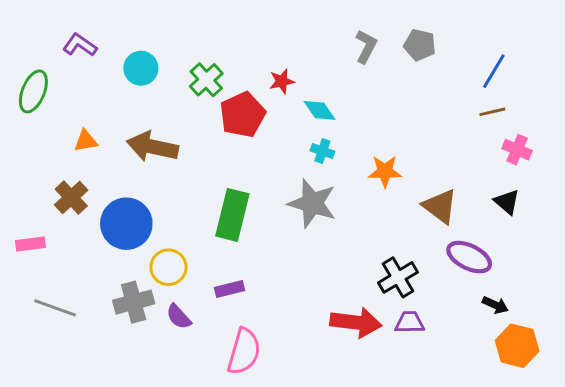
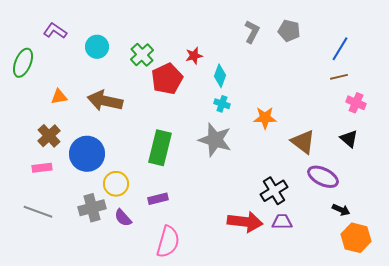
cyan diamond: (320, 110) -> (220, 76), turned 55
pink rectangle: (30, 244) -> (42, 168), moved

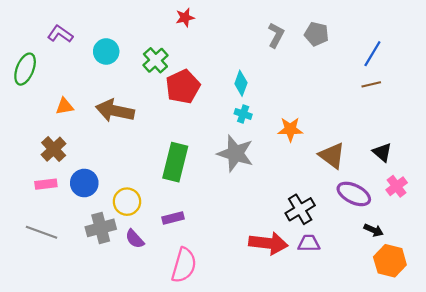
red star: (194, 56) -> (185, 18), moved
pink cross: (356, 103) -> (397, 186), moved, turned 30
blue circle: (87, 154) -> (84, 183), moved, size x0.7

